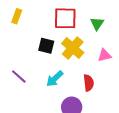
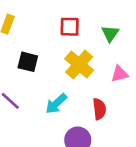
red square: (65, 18) -> (70, 27), size x0.7
black square: (46, 46) -> (28, 62), moved

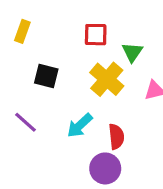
green triangle: (110, 33) -> (132, 52), moved
red semicircle: (99, 109) -> (116, 137), moved

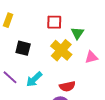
cyan arrow: (80, 125) -> (34, 79), moved
red semicircle: (116, 137) -> (67, 86), turned 84

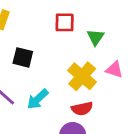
yellow cross: (61, 50) -> (82, 76), moved
pink triangle: (91, 57) -> (114, 70), turned 32

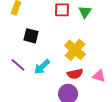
green triangle: (96, 37) -> (85, 12), moved
pink triangle: (114, 70) -> (99, 76), moved

